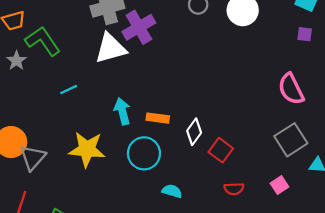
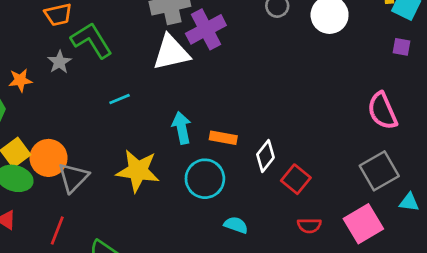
pink square: (280, 185) -> (363, 224), size x1.8

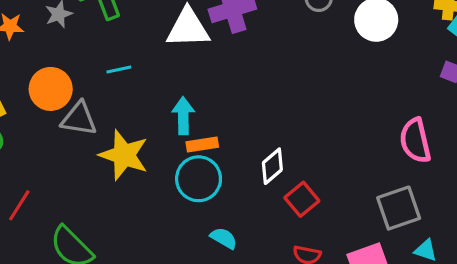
orange rectangle: (223, 138) -> (202, 145), moved, turned -30
orange circle: (49, 158) -> (51, 89), moved
gray triangle: (73, 178) -> (79, 119), moved, turned 44

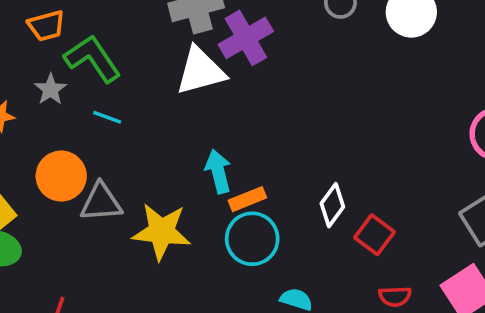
cyan line: (119, 69) -> (107, 117), moved, turned 45

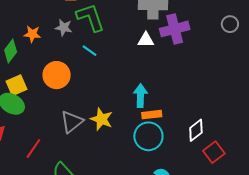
white triangle: (200, 71) -> (146, 40), size x0.6
gray star: (51, 89) -> (64, 28), turned 30
gray triangle: (101, 202) -> (72, 122), moved, turned -50
yellow star: (161, 232) -> (101, 119), size x0.7

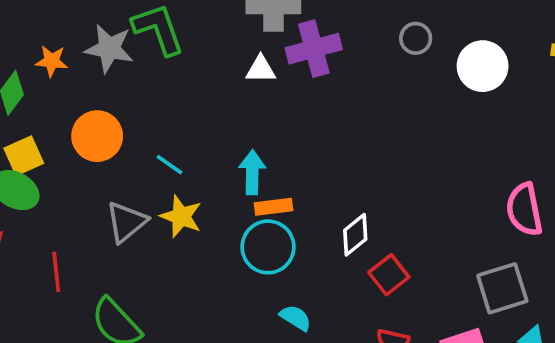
gray star: (64, 28) -> (109, 48), size x1.5
cyan line: (89, 51) -> (170, 165), moved
red line: (33, 148) -> (56, 272), turned -40

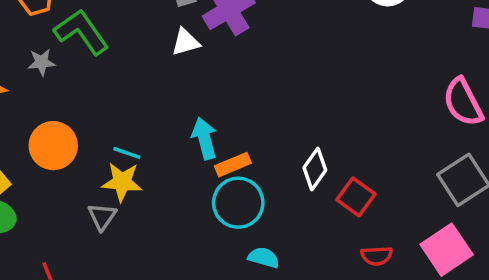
gray star: (109, 48) -> (42, 62), size x0.6
yellow star: (181, 216) -> (122, 182), moved
gray triangle: (126, 222) -> (102, 217), size x0.7
cyan semicircle: (296, 318) -> (264, 258), moved

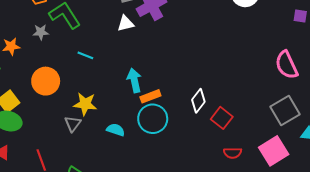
cyan line: (127, 153) -> (85, 55), moved
cyan semicircle: (264, 258) -> (116, 130), moved

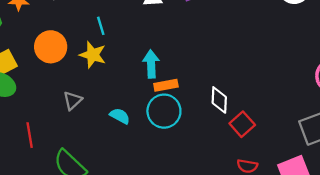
cyan line: (85, 55) -> (101, 26), turned 42
white diamond: (198, 101) -> (219, 100), turned -45
yellow star: (85, 104) -> (93, 55), moved

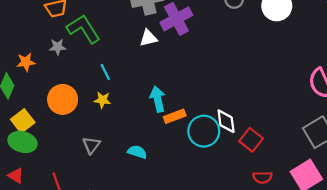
yellow star: (93, 55) -> (102, 100), size x0.7
cyan circle: (164, 111) -> (204, 131), moved

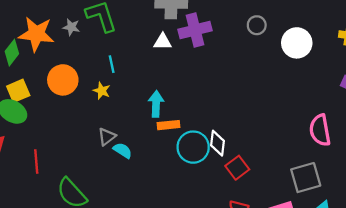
orange star: (26, 62) -> (36, 34), size x1.8
gray triangle: (91, 145) -> (107, 137), moved

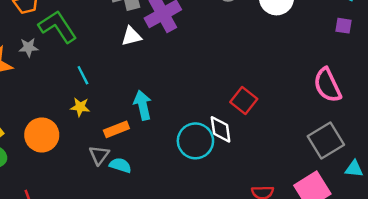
orange circle: (63, 80) -> (42, 135), moved
orange rectangle: (168, 125) -> (116, 129), moved
red square: (237, 168) -> (244, 100), moved

